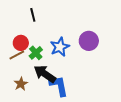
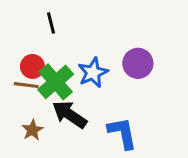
green cross: (36, 53) -> (56, 82), size x1.6
brown line: (17, 55) -> (26, 85), turned 35
blue L-shape: (59, 86) -> (122, 133), moved

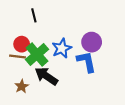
blue L-shape: (122, 133) -> (86, 62), moved

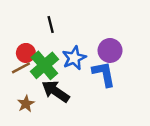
black line: (34, 15) -> (51, 25), moved
brown line: (18, 57) -> (21, 68), turned -35

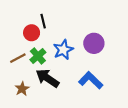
red circle: (26, 53) -> (32, 33), moved
green cross: (44, 65) -> (38, 56), size x0.7
blue L-shape: (104, 74) -> (91, 80), moved, turned -35

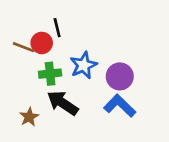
purple circle: (94, 43) -> (120, 76), moved
green cross: (38, 56) -> (50, 74), turned 35
brown line: (18, 58) -> (24, 47), moved, turned 49

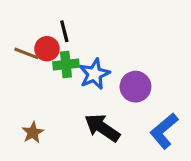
green cross: (50, 74) -> (66, 65), moved
black arrow: (63, 103) -> (102, 128), moved
blue L-shape: (120, 106) -> (164, 131), moved, turned -84

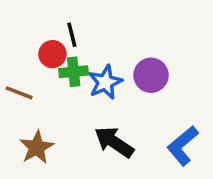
brown line: (26, 53) -> (19, 93), moved
purple circle: (135, 87) -> (151, 75), moved
brown star: (33, 132) -> (37, 147), size x1.4

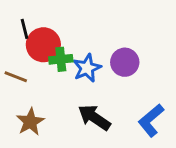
black line: (72, 35) -> (24, 29), moved
red circle: (52, 54) -> (43, 45), size x1.5

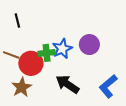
red circle: (43, 45) -> (31, 63), moved
green cross: (61, 59) -> (47, 53), moved

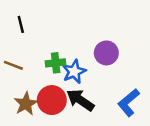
blue star: (62, 49) -> (74, 72), moved
red circle: (31, 63) -> (52, 100), moved

